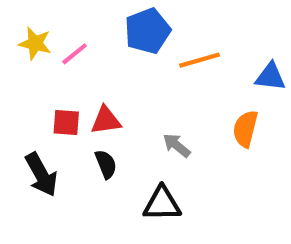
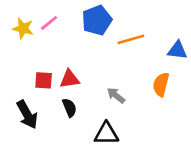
pink line: (75, 54) -> (49, 23), moved

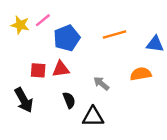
blue pentagon: (97, 20) -> (67, 38), moved
orange semicircle: (161, 84) -> (141, 74), turned 66
black semicircle: (69, 108) -> (69, 100), moved

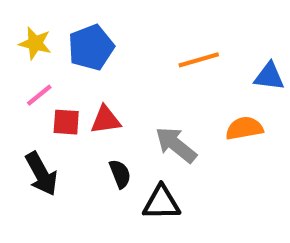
pink line: (43, 20) -> (39, 95), moved
blue pentagon: (67, 38) -> (91, 47), moved
gray arrow: (101, 83) -> (176, 145), size x1.5

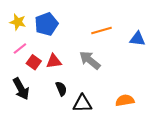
red square: (66, 122) -> (34, 62), turned 32
orange semicircle: (244, 128) -> (125, 100), moved
gray arrow: (176, 145) -> (90, 60), moved

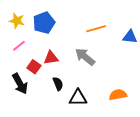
red square: (34, 62) -> (34, 67), moved

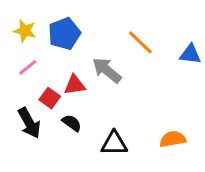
orange line: (96, 29) -> (140, 42), turned 60
gray arrow: (85, 57) -> (107, 70), moved
black semicircle: (58, 84) -> (72, 123), moved, turned -32

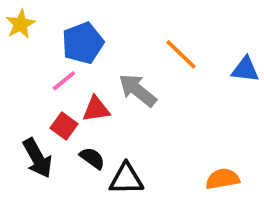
yellow star: (25, 31) -> (21, 24), moved, turned 30
pink line: (28, 67) -> (64, 81), moved
black triangle: (114, 143) -> (126, 179), moved

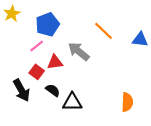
orange semicircle: (223, 179) -> (127, 102), turned 102

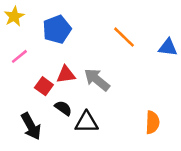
pink line: (37, 46) -> (19, 56), moved
gray arrow: (79, 51) -> (97, 80), moved
black arrow: (22, 90) -> (31, 126), moved

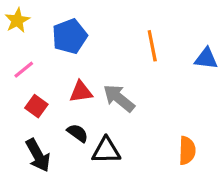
orange line: (124, 37) -> (152, 46), turned 35
red square: (44, 86) -> (36, 106), moved

